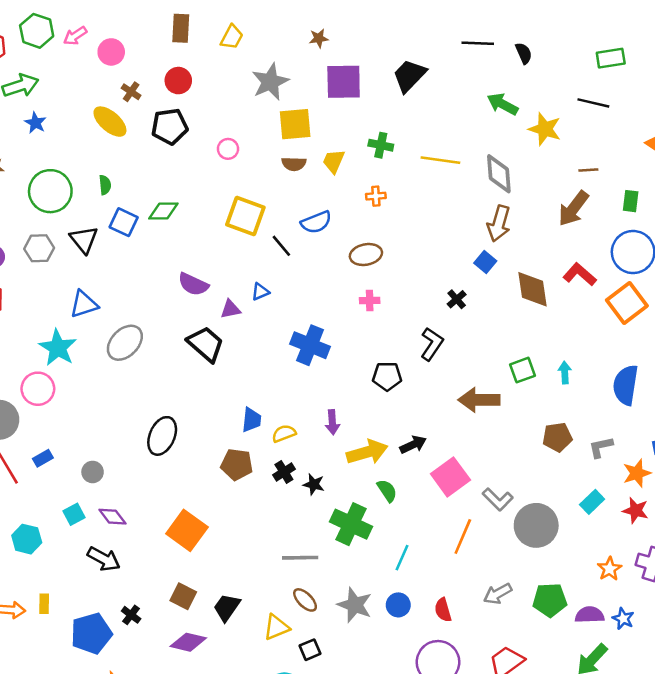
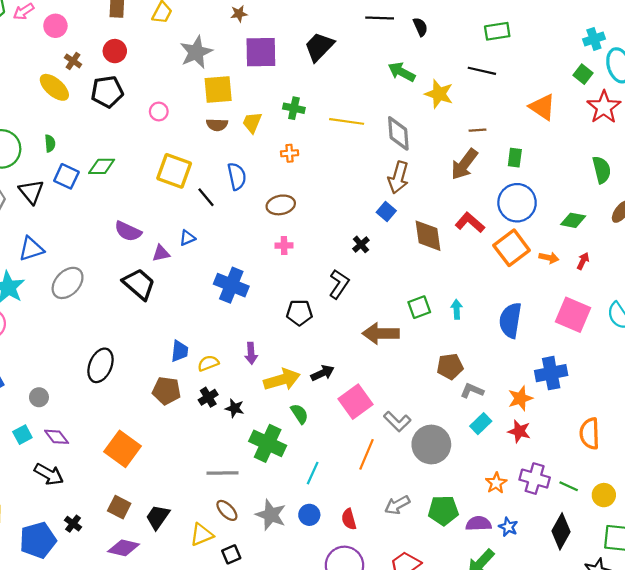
blue semicircle: (316, 222) -> (237, 176), turned -80
gray L-shape: (601, 447) -> (472, 391), moved, turned 35

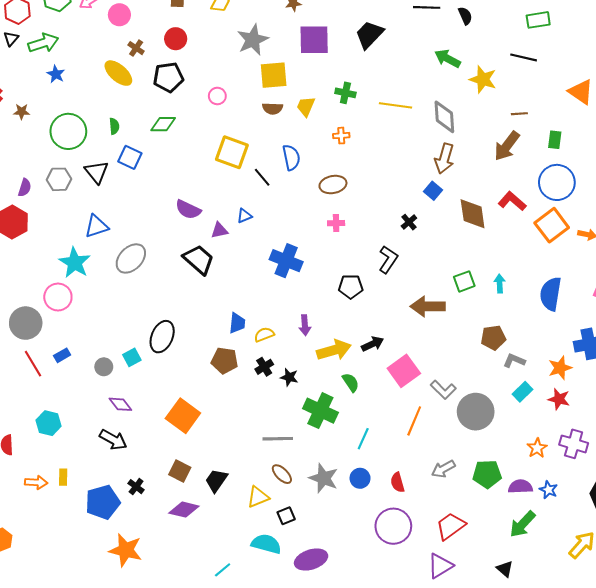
green diamond: (102, 166) -> (163, 124), moved
cyan square: (22, 435) -> (132, 357), moved

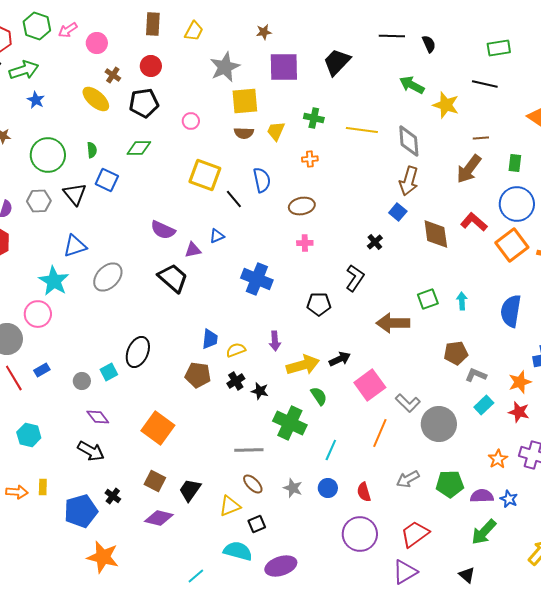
gray star: (324, 478) -> (293, 488), size x0.7

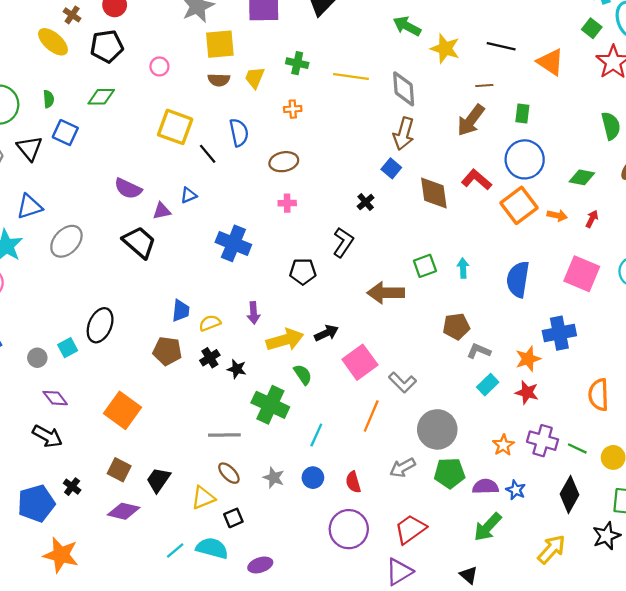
black line: (485, 84) -> (501, 46), moved
gray circle: (439, 424) -> (437, 429), moved
purple ellipse: (281, 566) -> (260, 565), size x0.7
cyan line: (196, 576) -> (175, 550), moved

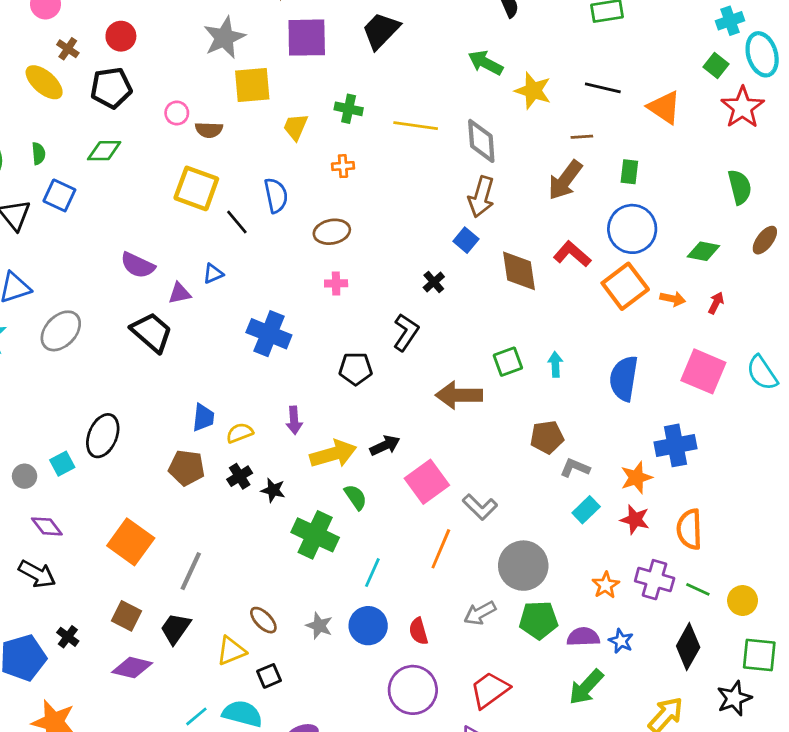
brown semicircle: (219, 80) -> (209, 130), moved
orange semicircle: (599, 395) -> (689, 529), moved
gray line: (224, 435) -> (191, 571), moved, turned -64
blue circle: (313, 478) -> (368, 626), size x1.4

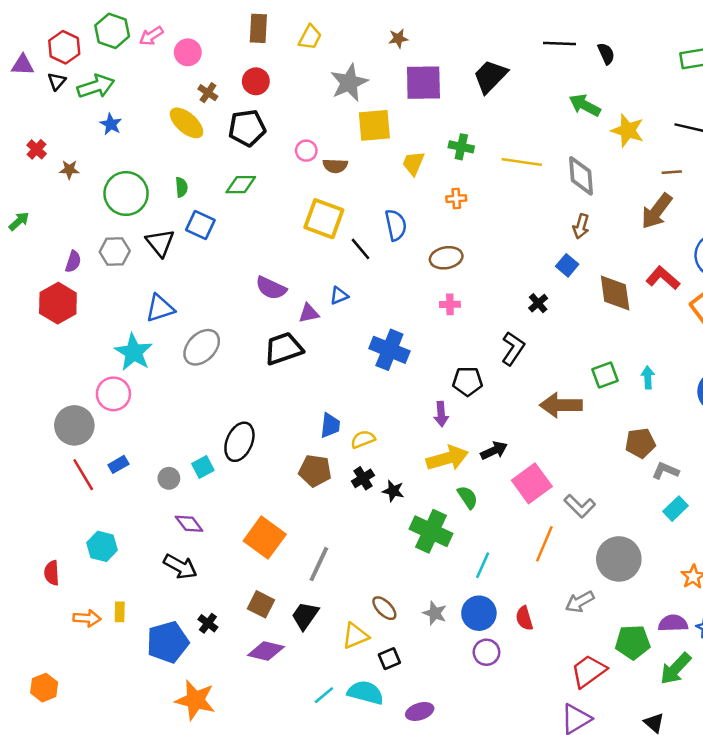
brown arrow: (481, 197) -> (581, 226), size x0.7
black trapezoid: (152, 332) -> (284, 349), turned -60
purple arrow: (294, 420) -> (441, 414), moved
green pentagon: (539, 620) -> (633, 642), moved
purple circle: (413, 690) -> (486, 652), moved, size x0.6

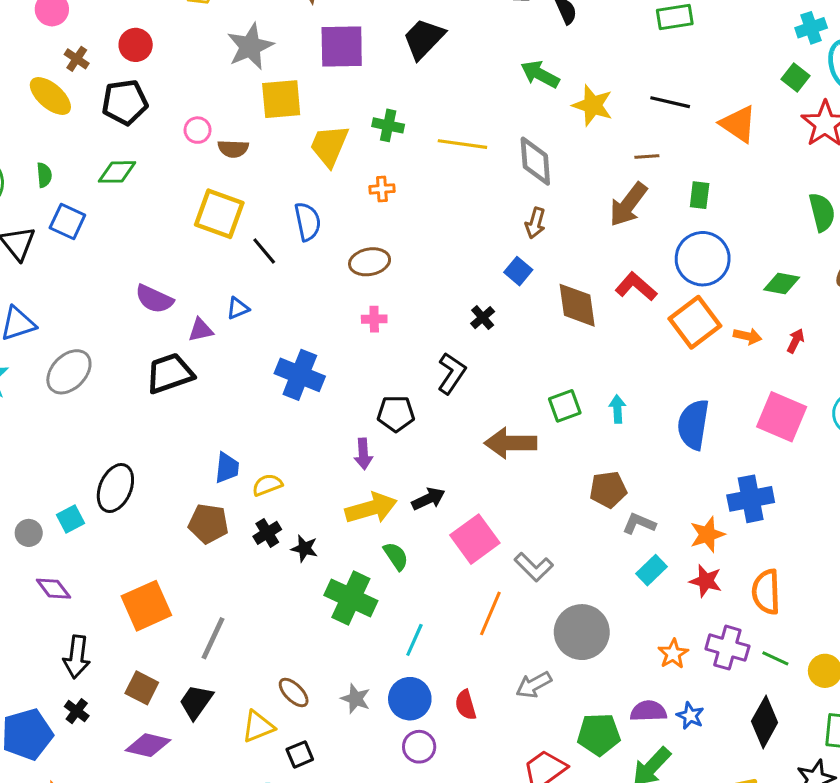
yellow trapezoid: (413, 163) -> (329, 146), size x1.4
orange square: (265, 538) -> (146, 606), turned 30
black arrow: (180, 567) -> (77, 657), moved, turned 68

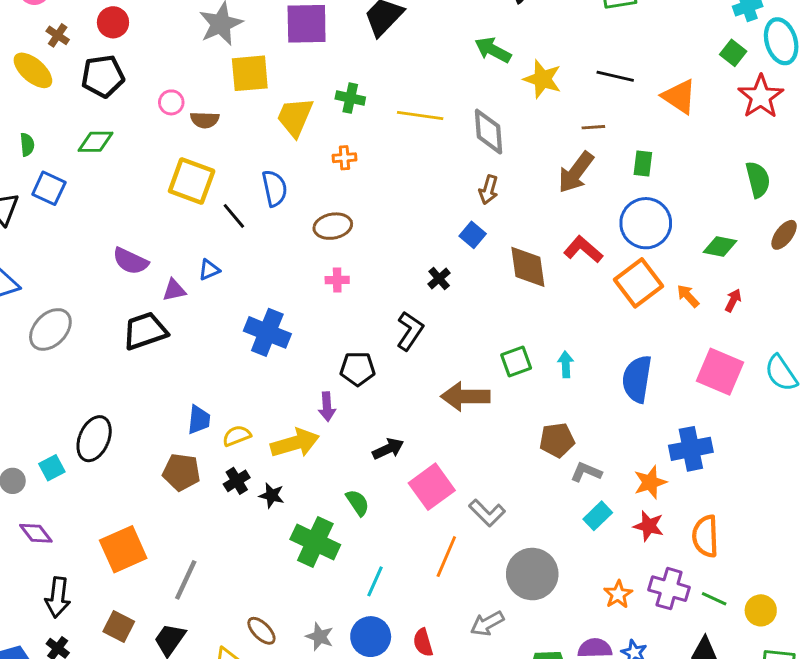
orange arrow: (748, 336) -> (688, 296), turned -145
yellow arrow: (371, 508) -> (295, 443), moved

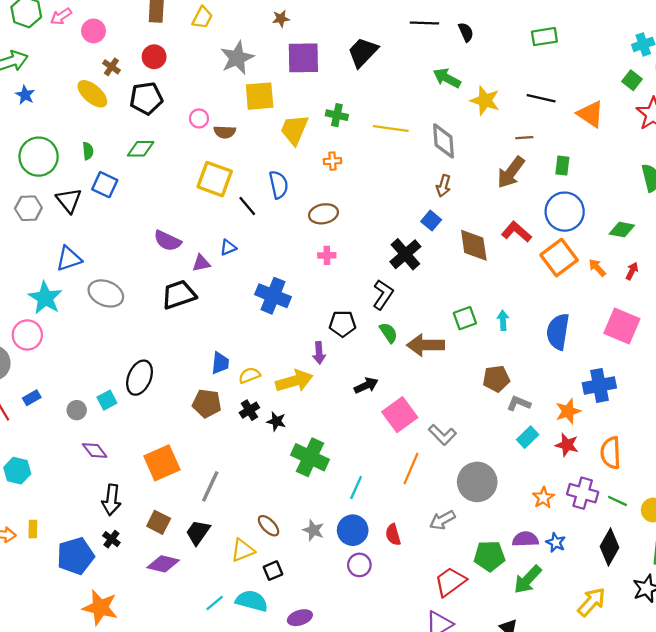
black cross: (439, 279) -> (405, 254), size x1.8
gray ellipse: (50, 329) -> (106, 293), turned 68
green semicircle: (358, 503) -> (389, 333), moved

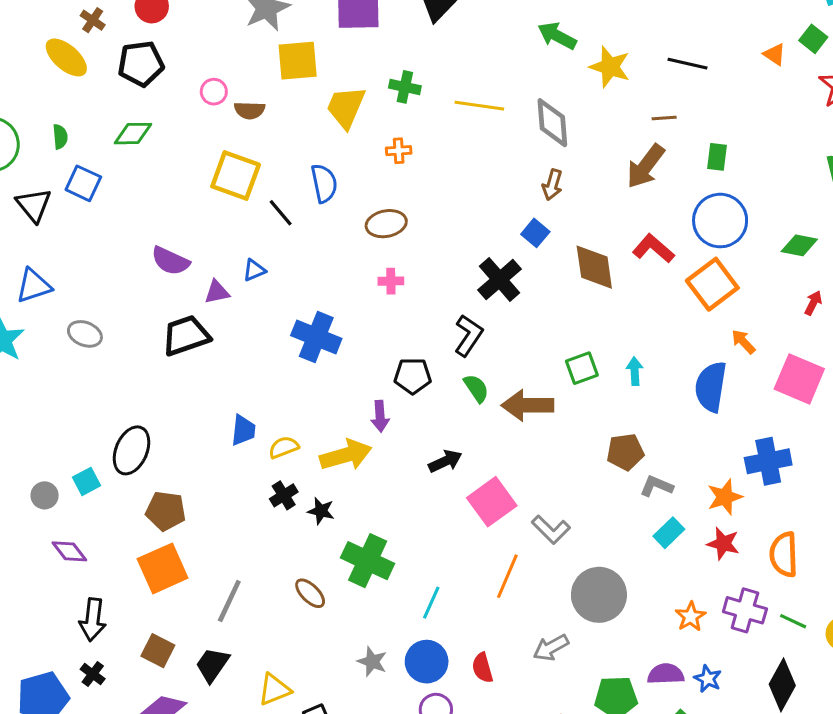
orange triangle: (590, 114) -> (774, 54), moved, size x0.6
orange arrow: (597, 268) -> (743, 342), moved
gray ellipse: (106, 293) -> (85, 334), size x0.7
brown pentagon: (207, 403) -> (166, 511), moved
brown ellipse: (269, 526) -> (310, 593), moved

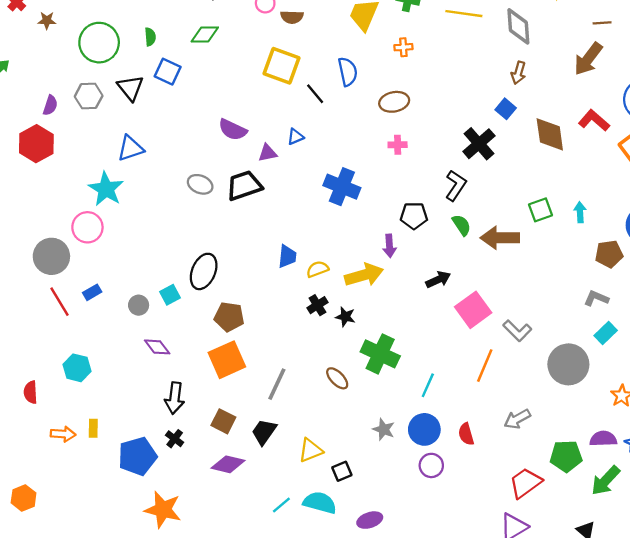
gray ellipse: (85, 334) -> (200, 184), moved
brown pentagon: (625, 452) -> (609, 254), moved
gray circle: (599, 595) -> (568, 364), moved

